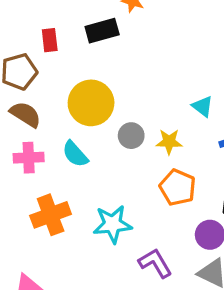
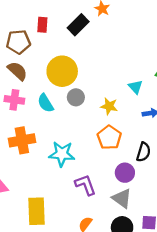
black rectangle: (102, 31) -> (78, 25), turned -40
gray circle: (131, 136) -> (76, 97), moved

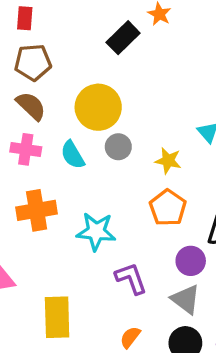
red rectangle: (42, 25) -> (25, 18), moved

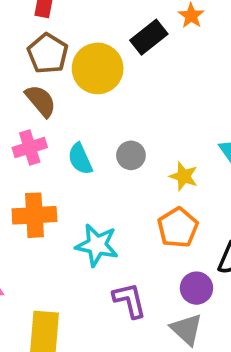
brown pentagon: (33, 62) -> (48, 53), turned 30
yellow circle: (98, 107) -> (98, 68), moved
pink cross: (26, 149) -> (30, 148), turned -32

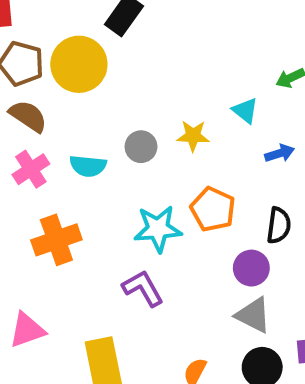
cyan semicircle: (80, 159) -> (88, 166), turned -44
yellow star: (184, 176) -> (193, 136), moved
cyan star: (97, 245) -> (158, 229), moved
purple L-shape: (130, 300) -> (143, 288), moved

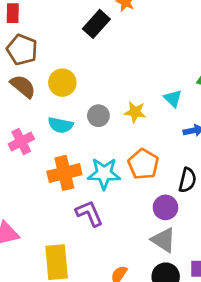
yellow circle: (79, 64) -> (62, 83), moved, size x0.7
pink cross: (31, 169) -> (21, 141), moved
orange cross: (56, 240) -> (64, 173), moved

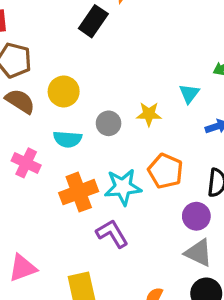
cyan triangle: (173, 98) -> (189, 94), turned 30
pink cross: (21, 141) -> (26, 163), turned -30

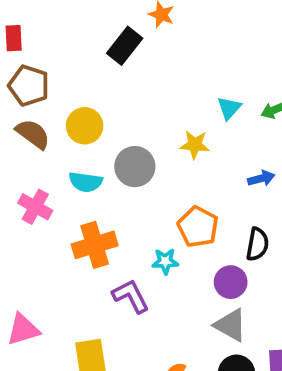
cyan triangle: (189, 94) -> (229, 108), moved
yellow star: (149, 114) -> (195, 145), moved
gray circle: (109, 123) -> (135, 167), size x1.4
cyan star: (123, 187) -> (165, 261), moved, size x0.6

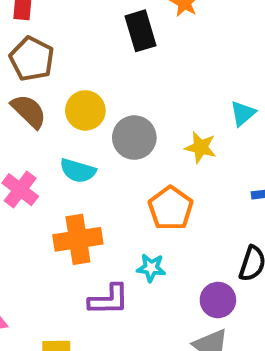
black rectangle: (125, 46) -> (140, 31), turned -63
gray circle: (135, 167) -> (134, 138), moved
orange pentagon: (198, 227) -> (171, 208), moved
purple L-shape: (131, 296) -> (109, 300), turned 108

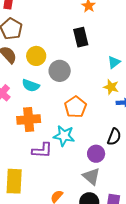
black rectangle: (140, 31) -> (81, 37), moved
yellow star: (200, 147) -> (111, 87), moved
cyan star: (151, 268) -> (64, 136), size x1.5

